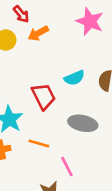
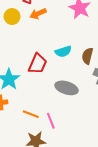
red trapezoid: (43, 96) -> (38, 64), turned 45
orange line: (39, 143) -> (31, 114), moved

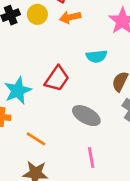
cyan semicircle: (63, 51) -> (96, 56), moved
pink line: (51, 121) -> (91, 158), moved

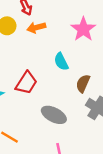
cyan semicircle: (96, 56) -> (61, 62), turned 72

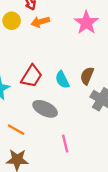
cyan semicircle: (61, 62) -> (62, 80), moved
gray ellipse: (54, 115) -> (45, 109), moved

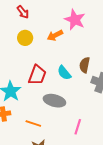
yellow circle: (12, 21) -> (25, 38), moved
orange arrow: (40, 22) -> (55, 35), moved
pink line: (65, 143) -> (78, 127), turned 42

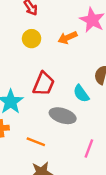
cyan semicircle: (64, 73) -> (81, 94), moved

